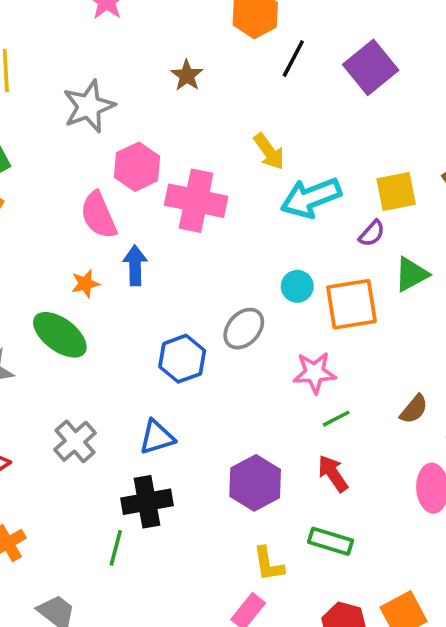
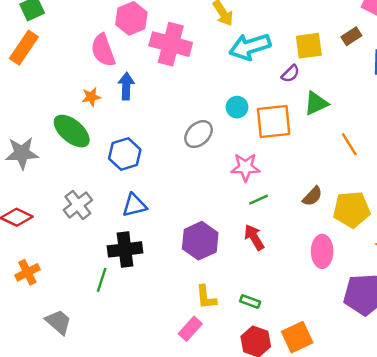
blue hexagon: (182, 359) -> (125, 154), moved
green rectangle: (331, 541) -> (250, 301), moved, size x0.7

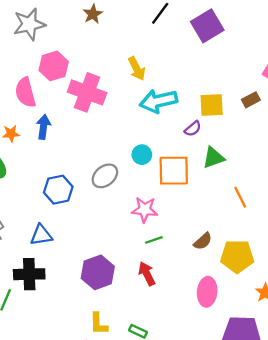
blue hexagon: (125, 154) -> (58, 190), moved

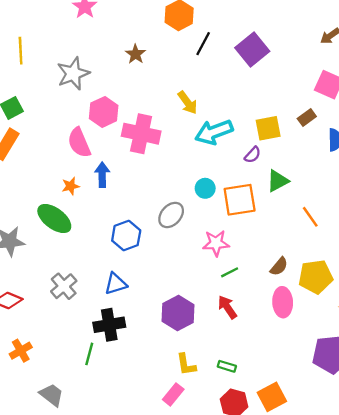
pink ellipse: (207, 292) -> (283, 302), moved

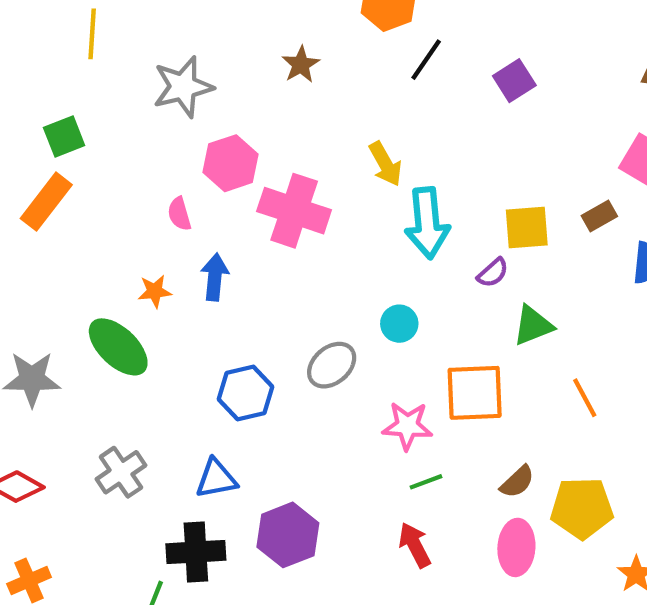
purple square: (252, 49) -> (514, 81), size x0.7
cyan arrow: (214, 132) -> (427, 223), turned -81
pink semicircle: (79, 143) -> (179, 214), size x0.6
orange square: (240, 200) -> (475, 393), moved
purple hexagon: (178, 313) -> (288, 535), moved

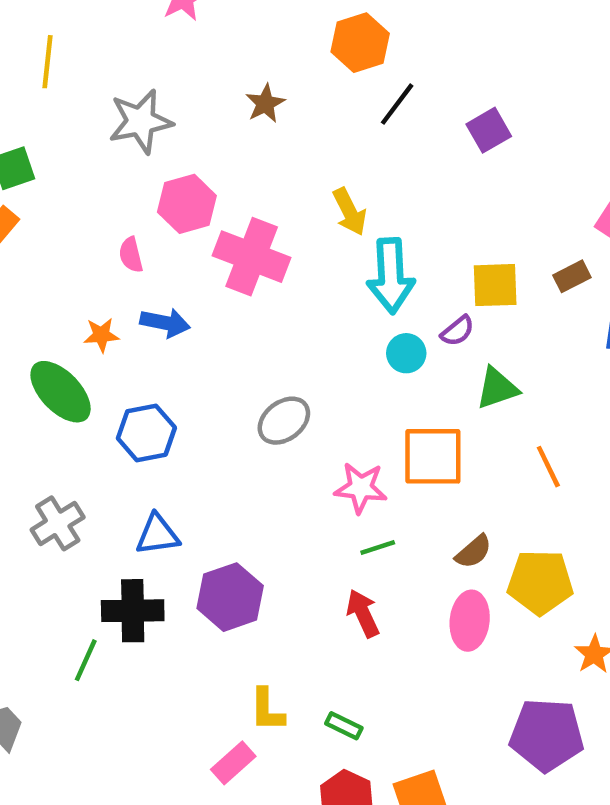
blue arrow: (215, 277) -> (165, 323), turned 93
cyan circle: (399, 324) -> (406, 353), moved
blue hexagon: (246, 393) -> (146, 433), moved

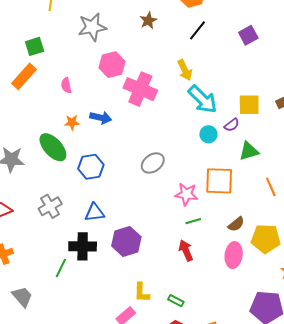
black line: (397, 104) -> (198, 30), moved
pink semicircle: (131, 255) -> (66, 85), moved
cyan arrow: (391, 276) -> (203, 99), turned -44

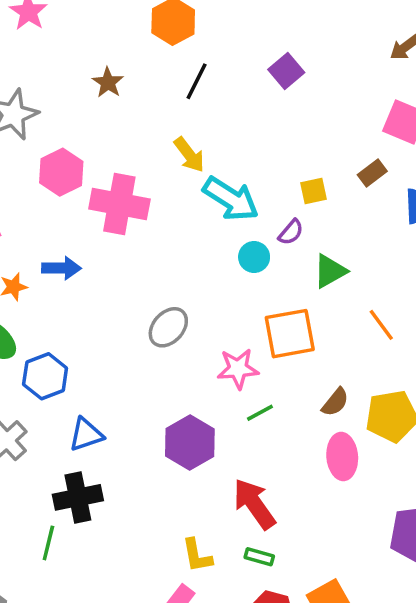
yellow square: (249, 105) -> (314, 191), size x0.7
blue hexagon: (91, 167) -> (45, 376), moved
purple hexagon: (126, 241) -> (190, 442), moved
red arrow: (186, 250) -> (254, 504), moved, size x1.4

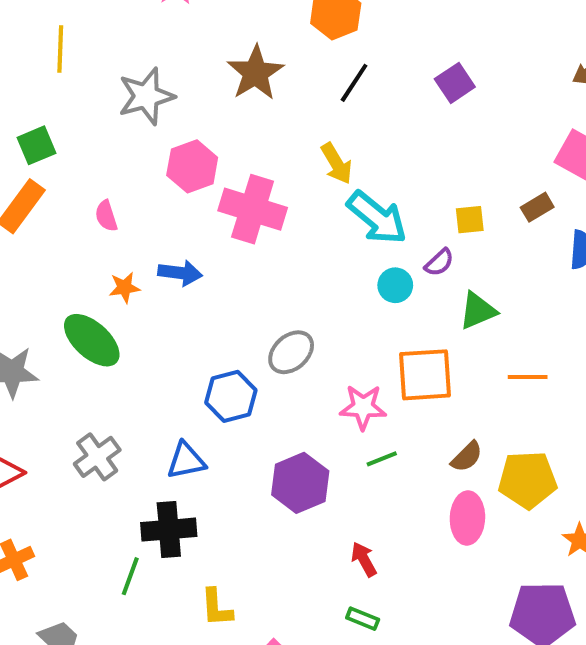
brown star: (108, 83) -> (255, 73), size x1.6
orange line: (381, 325) -> (528, 377), turned -60
blue hexagon: (45, 376) -> (231, 396), moved
red arrow: (254, 504) -> (364, 559), size x0.6
yellow L-shape: (197, 555) -> (217, 608), moved

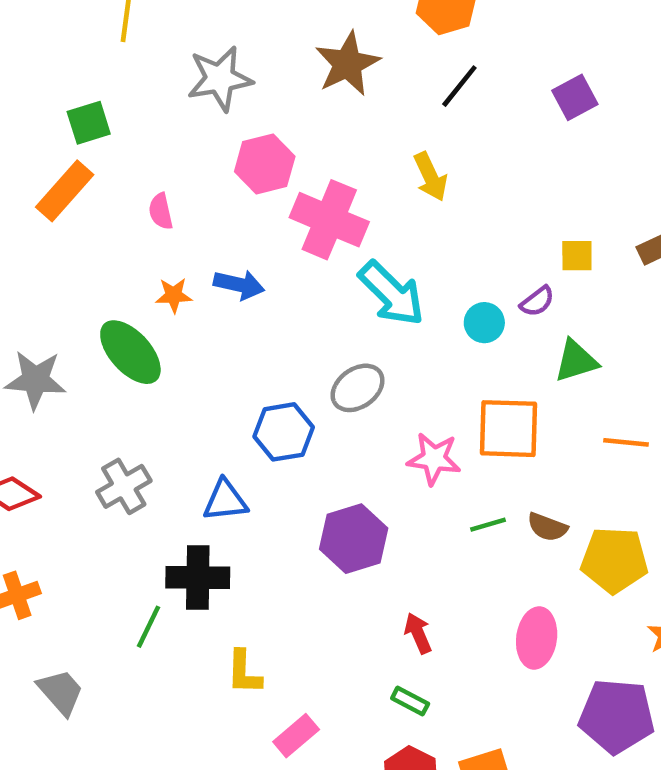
cyan arrow: (377, 218) -> (392, 293), moved
brown semicircle: (467, 457) -> (547, 527), turned 60
green line: (382, 459) -> (488, 525), moved
pink ellipse: (467, 518) -> (537, 638), moved

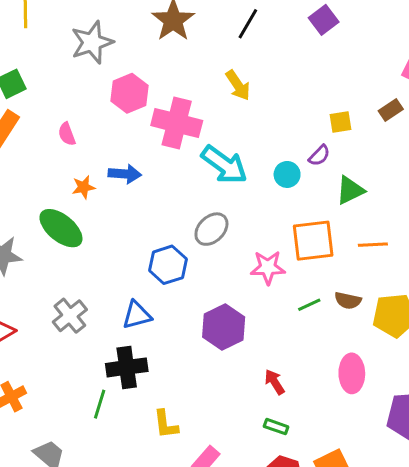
orange line: (626, 442) -> (373, 245), moved

